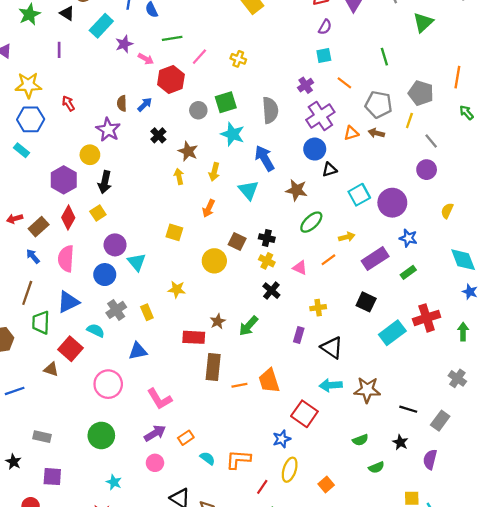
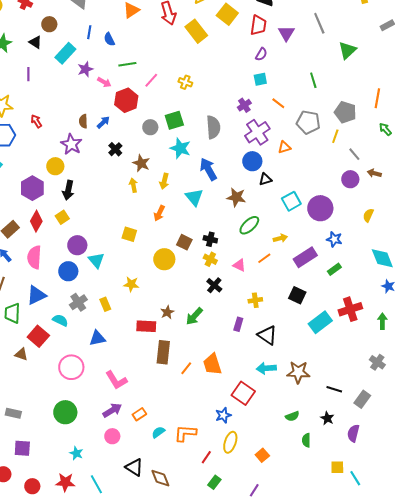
brown arrow: (376, 133) -> (374, 173), moved
orange line: (239, 385) -> (186, 368), turned -40
cyan semicircle: (207, 458) -> (158, 432), turned -72
green semicircle: (376, 467) -> (306, 440), turned 112

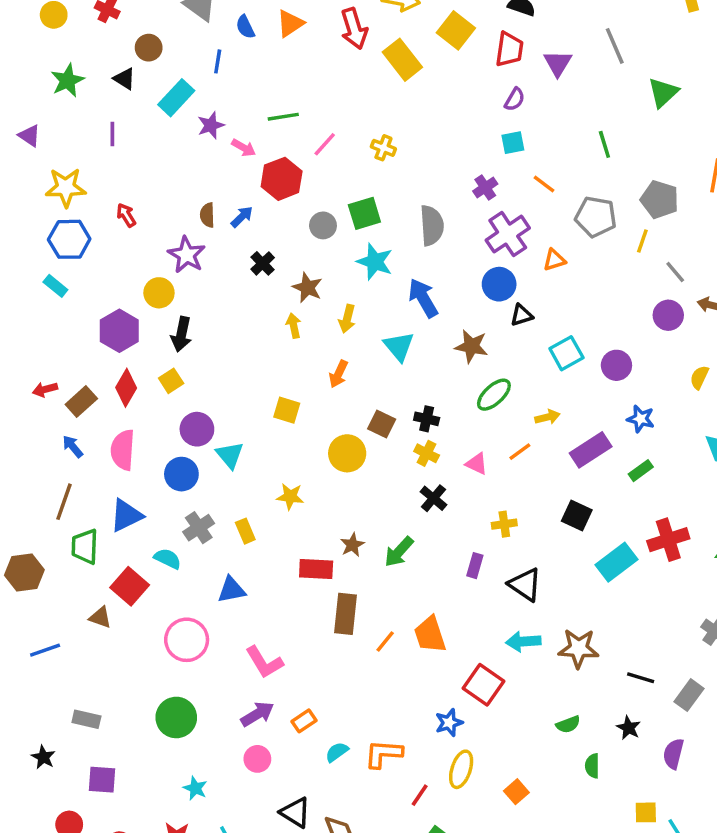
blue semicircle: (109, 39) -> (245, 27), moved
purple circle: (320, 208) -> (616, 365), size x0.7

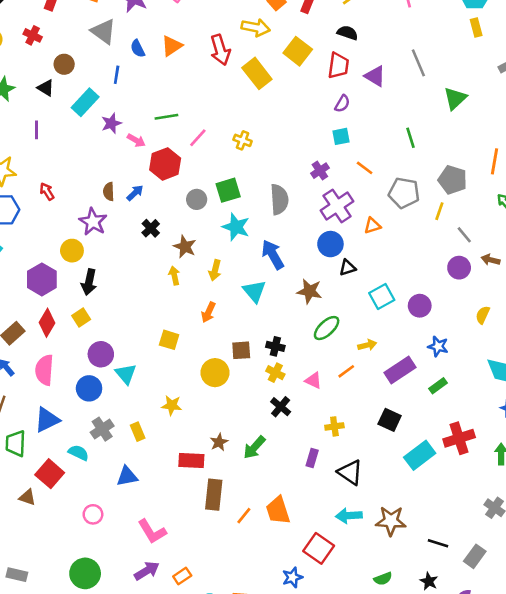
purple triangle: (558, 63) -> (375, 76), turned -30
brown square: (382, 424) -> (241, 350), turned -30
pink circle: (187, 640) -> (93, 514), size x0.6

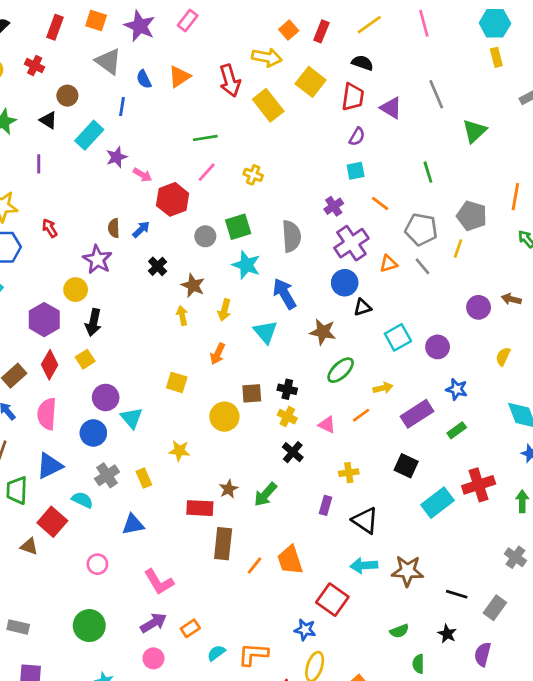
green line: (166, 117) -> (205, 138), moved
gray line: (464, 235) -> (423, 266), moved
blue star: (292, 577) -> (305, 630), turned 30

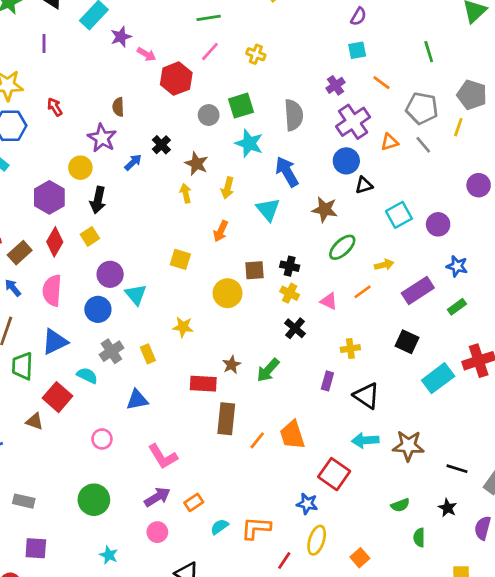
blue arrow: (141, 229) -> (133, 162), moved

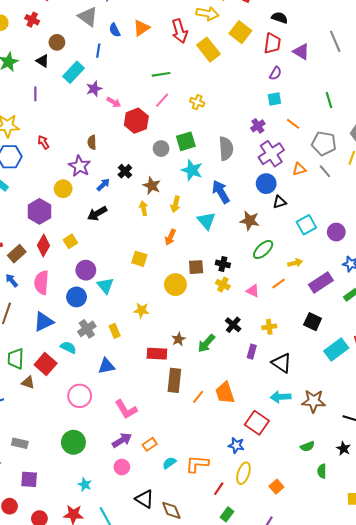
black arrow: (98, 200) -> (97, 213), moved, turned 48
black cross: (295, 328) -> (233, 325), moved
green trapezoid: (22, 366) -> (16, 359), moved
pink circle: (102, 439) -> (80, 396), size x1.5

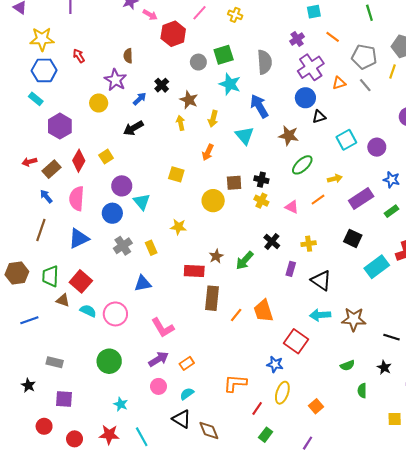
purple hexagon: (39, 211) -> (60, 126), moved
cyan semicircle: (68, 347) -> (88, 311), moved
cyan semicircle: (169, 463) -> (187, 394), moved

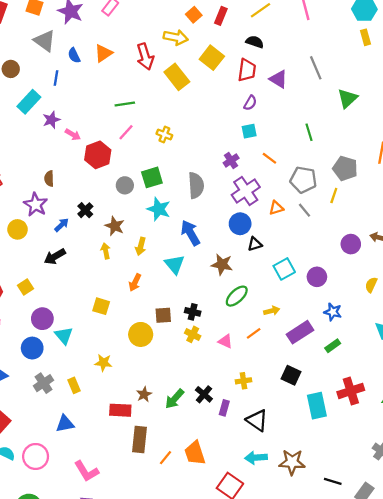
black cross: (272, 242) -> (204, 394), moved
cyan rectangle: (377, 267) -> (317, 406), turned -65

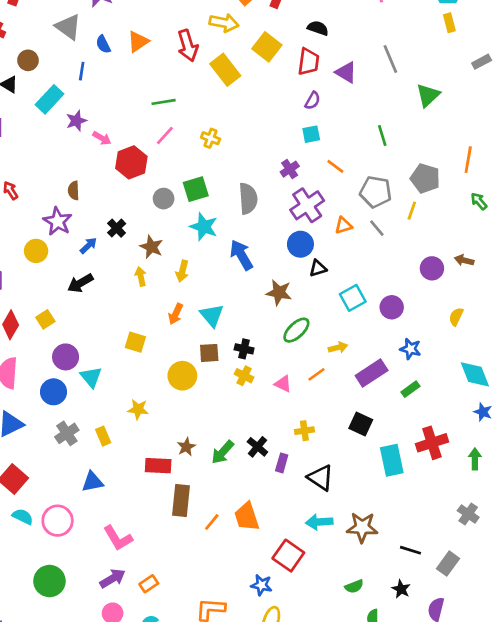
cyan triangle: (175, 264) -> (212, 315), moved

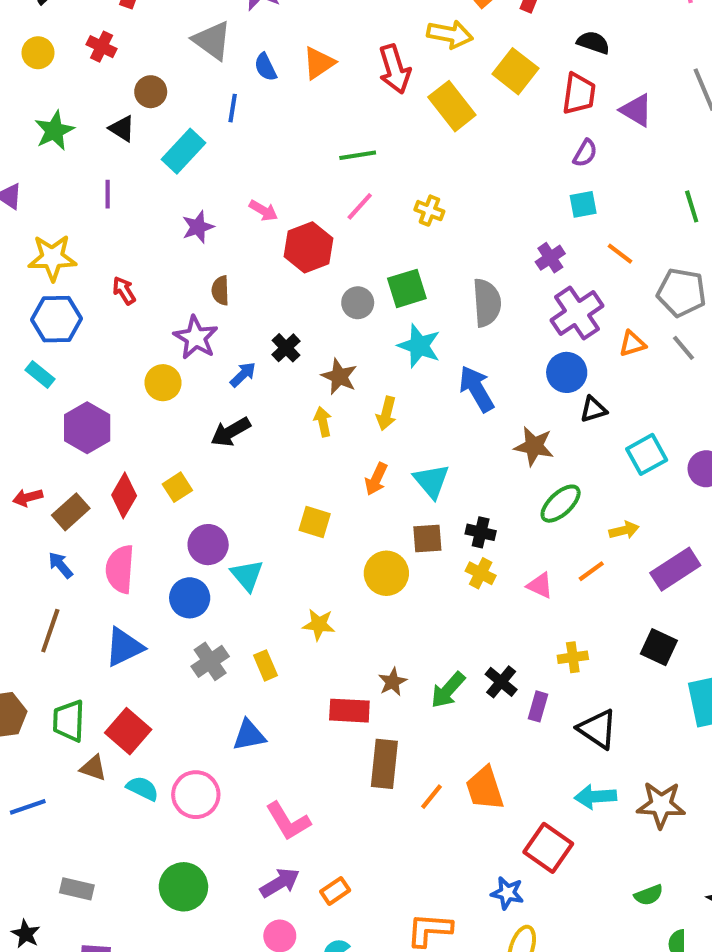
purple star: (76, 121) -> (198, 227), moved

